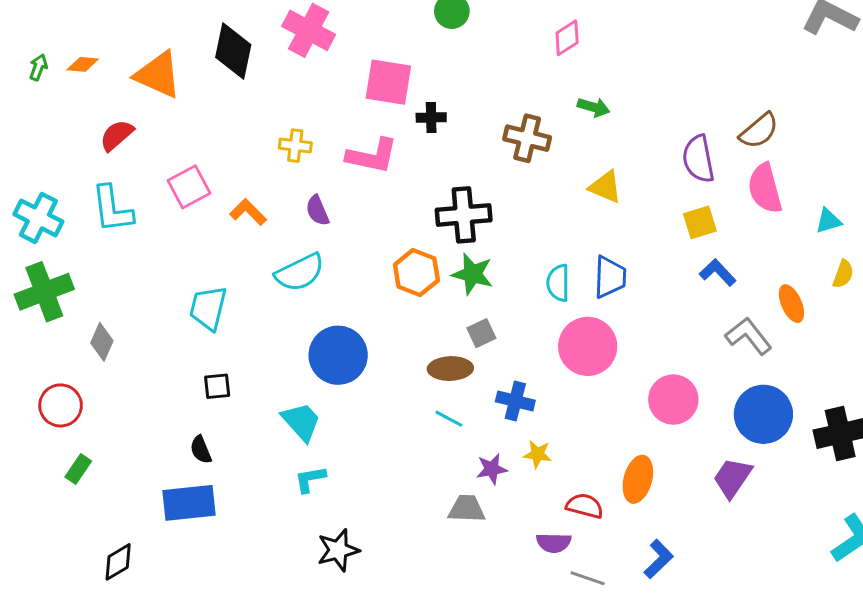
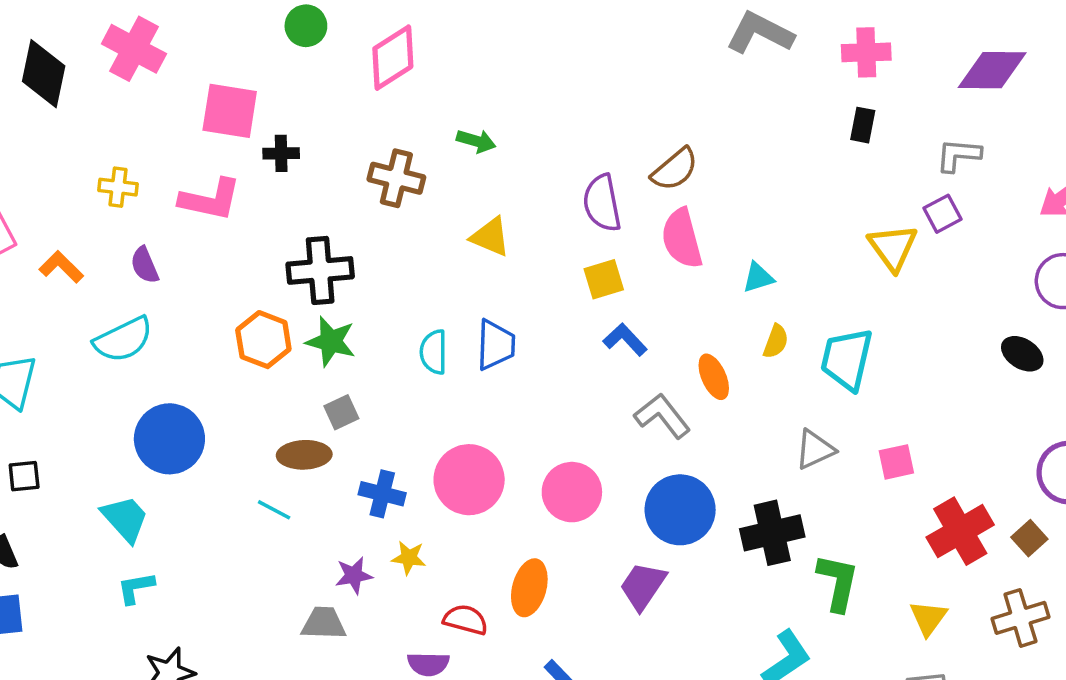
pink diamond: (567, 38) -> (393, 58), moved, size x1.5
pink circle: (588, 346) -> (469, 480), moved
cyan line: (449, 419) -> (274, 510), moved

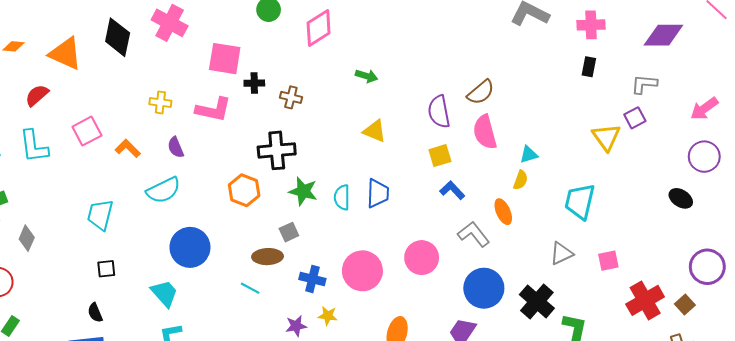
brown cross: (396, 178) -> (291, 97), moved, size x0.7
green star: (331, 341) -> (303, 191), moved
yellow semicircle: (776, 341) -> (521, 180), moved
pink circle: (572, 492) -> (422, 258), moved
black cross: (772, 533) -> (537, 301), turned -36

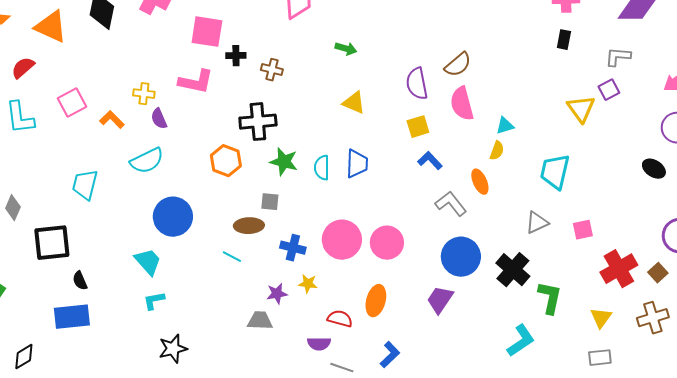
yellow cross: (160, 102) -> (144, 94), moved
gray square: (289, 232) -> (270, 202), turned 30
pink circle: (422, 258) -> (387, 243), moved
black square: (106, 269) -> (52, 243), moved, size x2.0

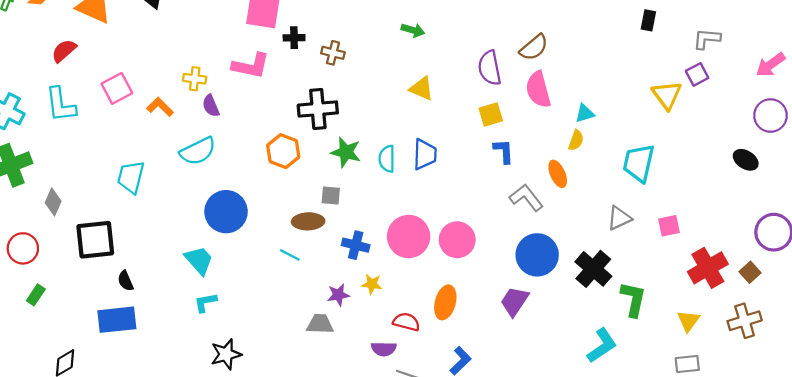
blue L-shape: (430, 161) -> (504, 151), turned 40

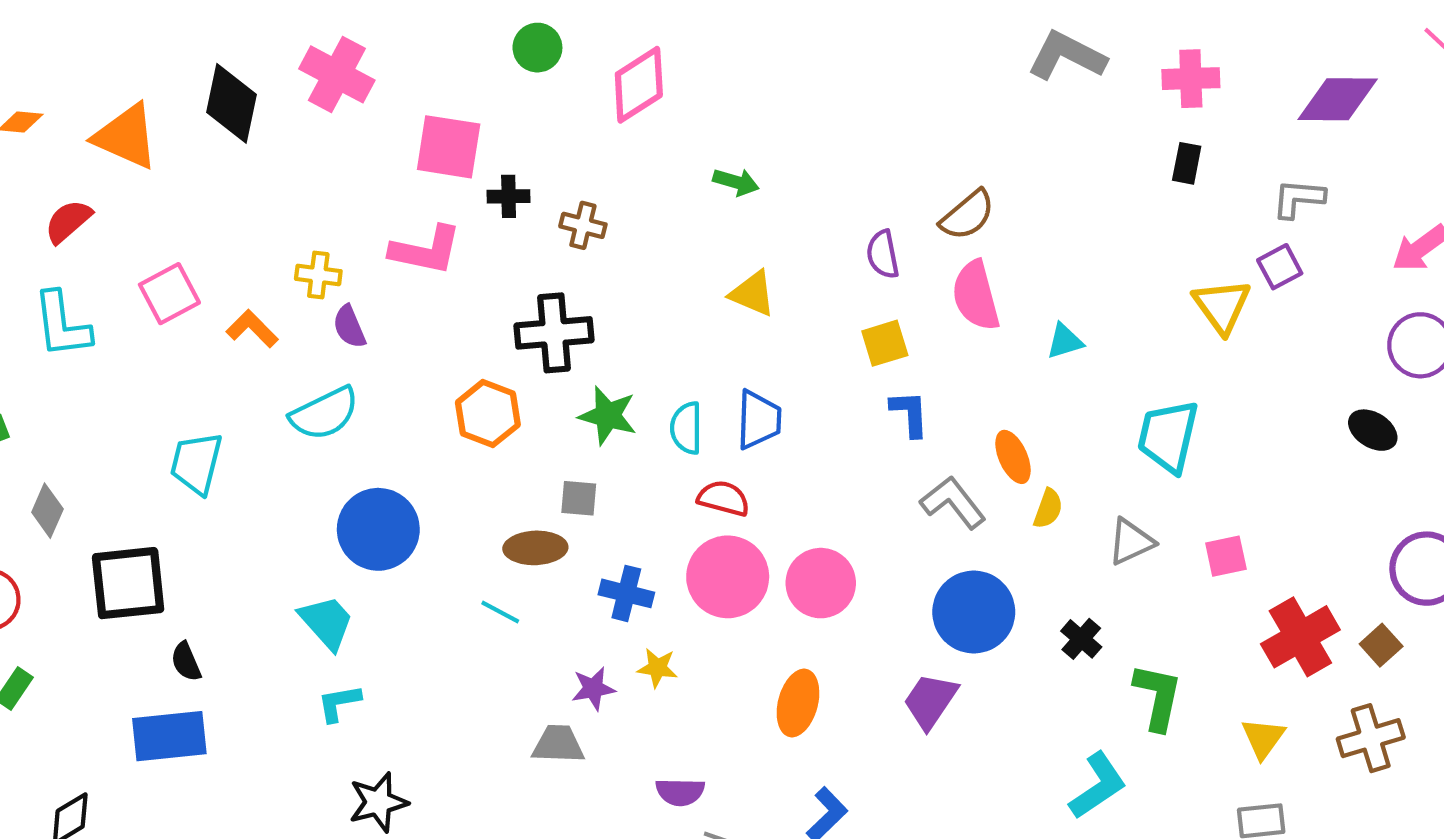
purple semicircle: (490, 68) -> (883, 254), size x0.7
yellow semicircle: (576, 140) -> (1048, 509), moved
black cross: (593, 269) -> (1081, 639), size x0.6
red semicircle: (406, 322) -> (724, 498), moved

